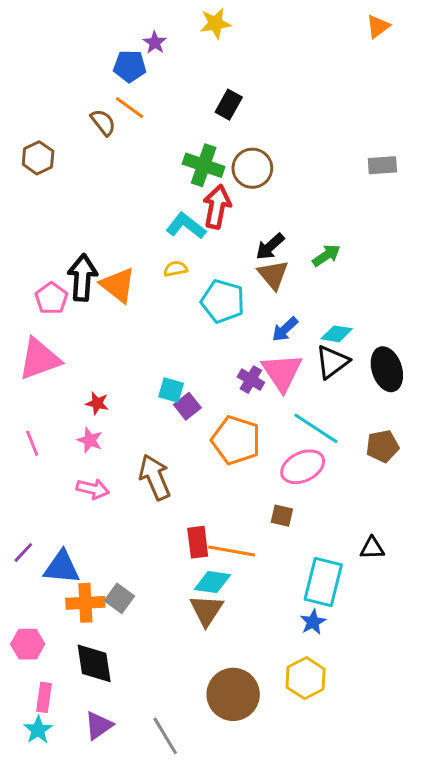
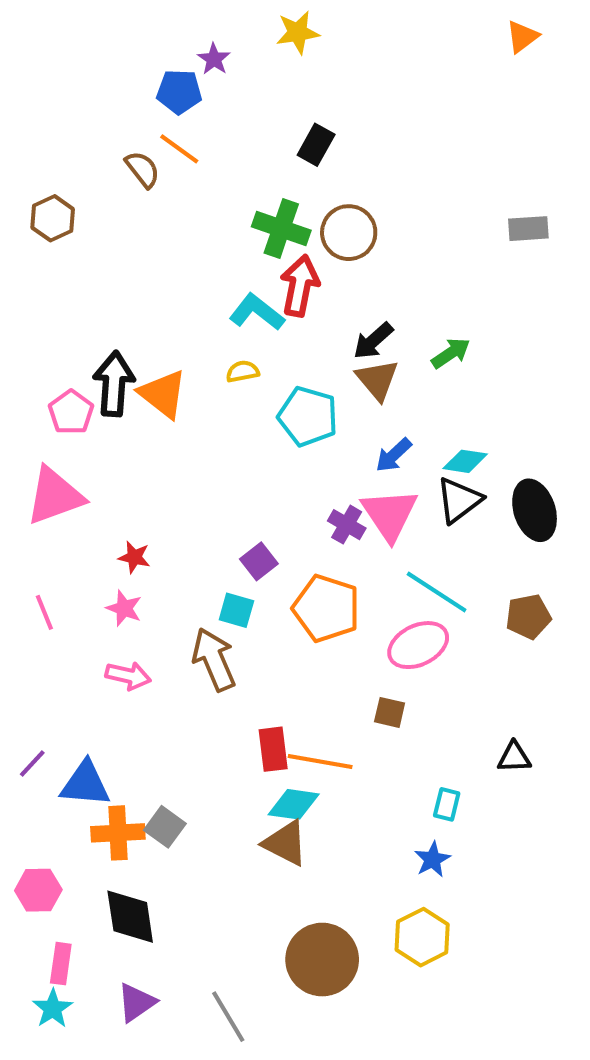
cyan square: (171, 390) -> (236, 610), moved
cyan rectangle: (323, 582) -> (447, 804), size x0.5
brown triangle: (207, 610) -> (285, 843), turned -36

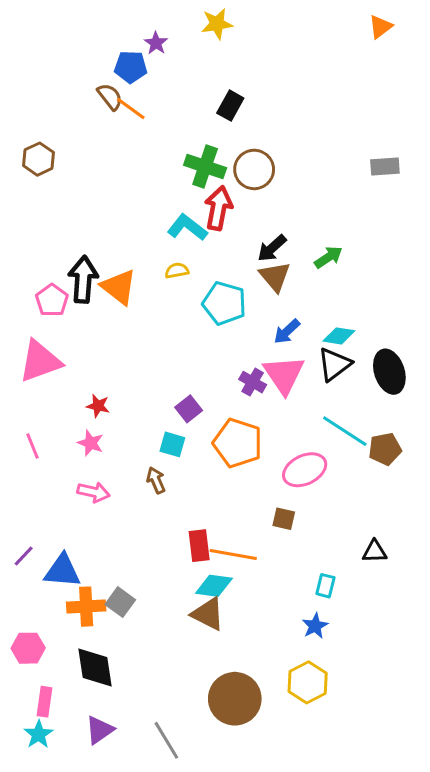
brown semicircle: (142, 169) -> (110, 97), moved
cyan line: (437, 592) -> (345, 431), moved
brown arrow: (214, 659) -> (156, 480), size x0.6

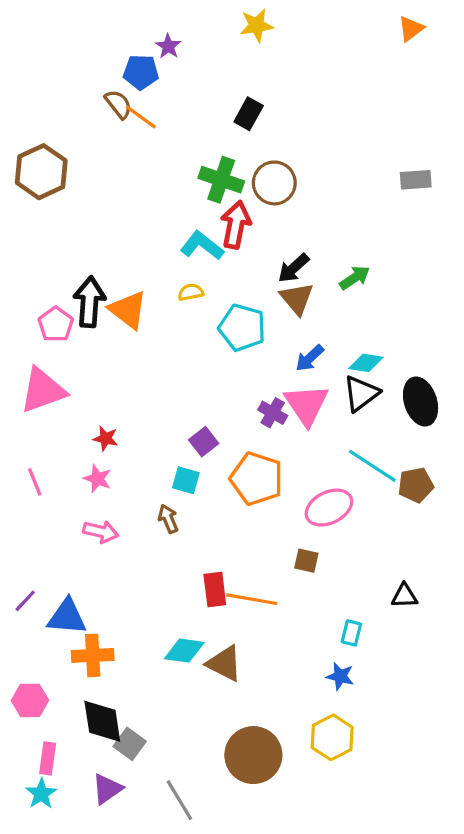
yellow star: (217, 24) -> (257, 25), moved
brown hexagon: (39, 159) -> (41, 172), size x1.5
cyan diamond: (214, 586) -> (184, 651), moved
gray square: (120, 602) -> (130, 744), moved
blue star: (315, 626) -> (340, 676), turned -30

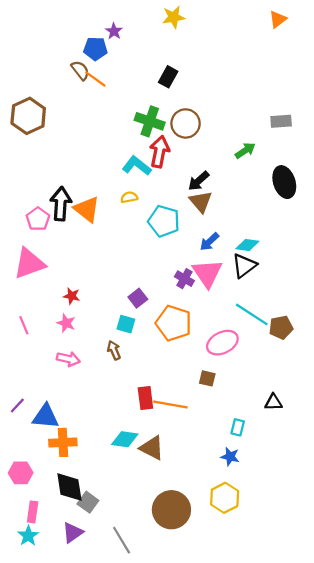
green arrow: (355, 278) -> (245, 151), moved
black ellipse: (421, 401) -> (284, 182), moved

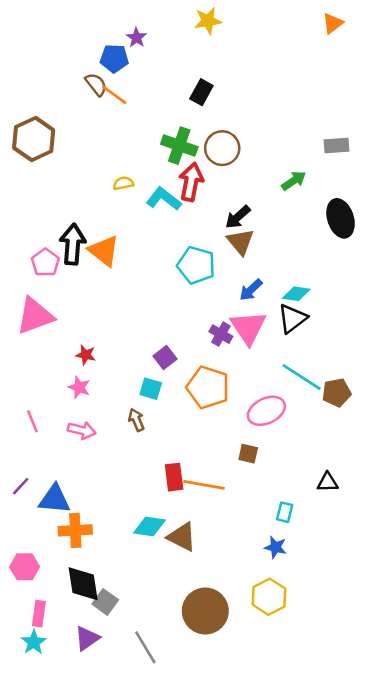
yellow semicircle: (129, 197) -> (123, 183), moved
pink line: (24, 325) -> (32, 421), moved

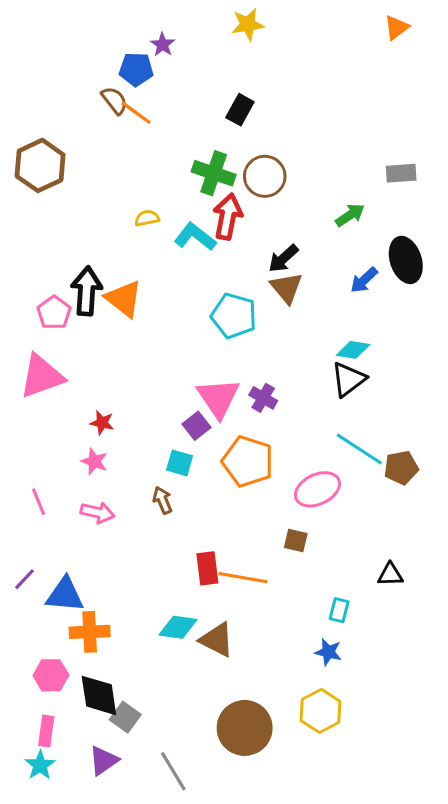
blue arrow: (251, 290) -> (364, 280), moved
pink triangle: (248, 328) -> (218, 398), moved
pink hexagon: (25, 567) -> (51, 675), moved

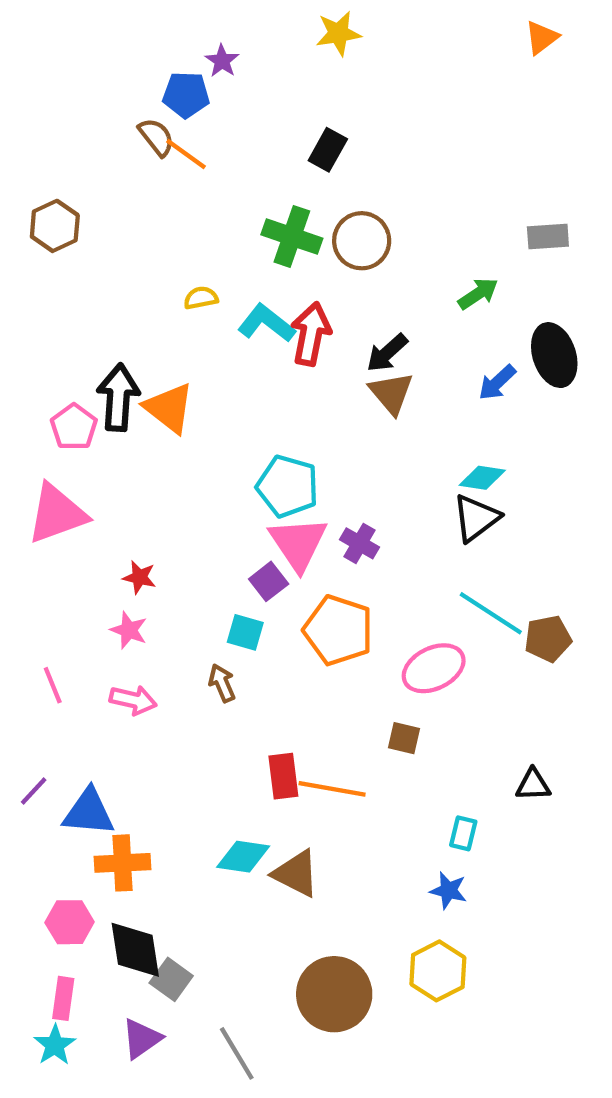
brown hexagon: (40, 165) -> (55, 226), size x0.7
red arrow: (228, 217) -> (311, 334), moved
cyan pentagon: (234, 316) -> (288, 486), moved

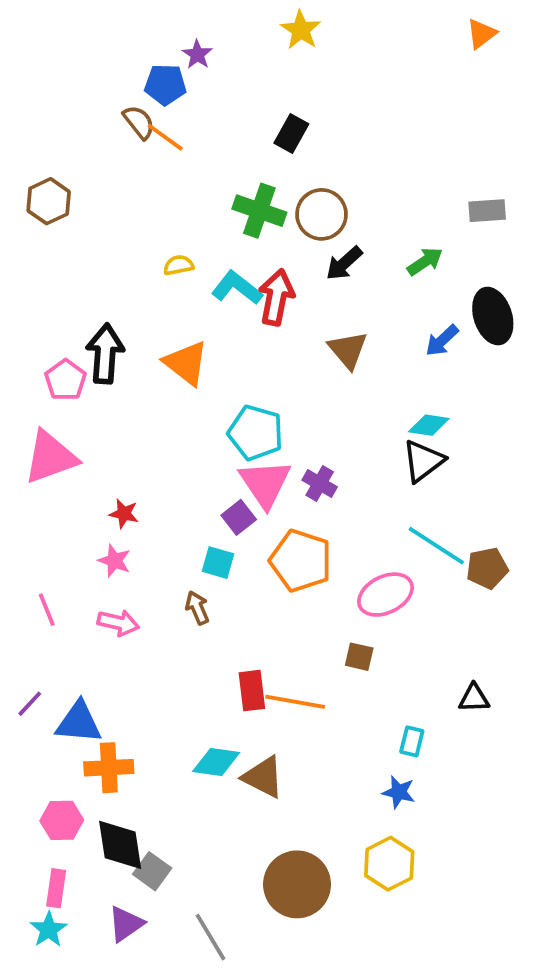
yellow star: (338, 33) -> (301, 30), turned -30
black arrow: (387, 353) -> (344, 263), moved
orange triangle: (169, 408) -> (186, 363), moved

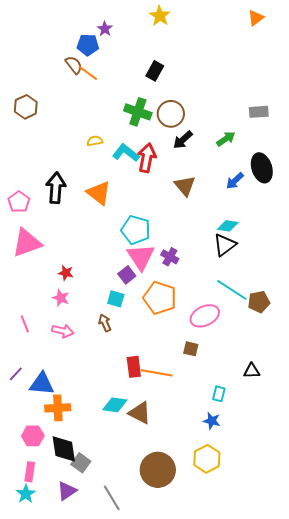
pink pentagon: (66, 380) -> (19, 202), moved

